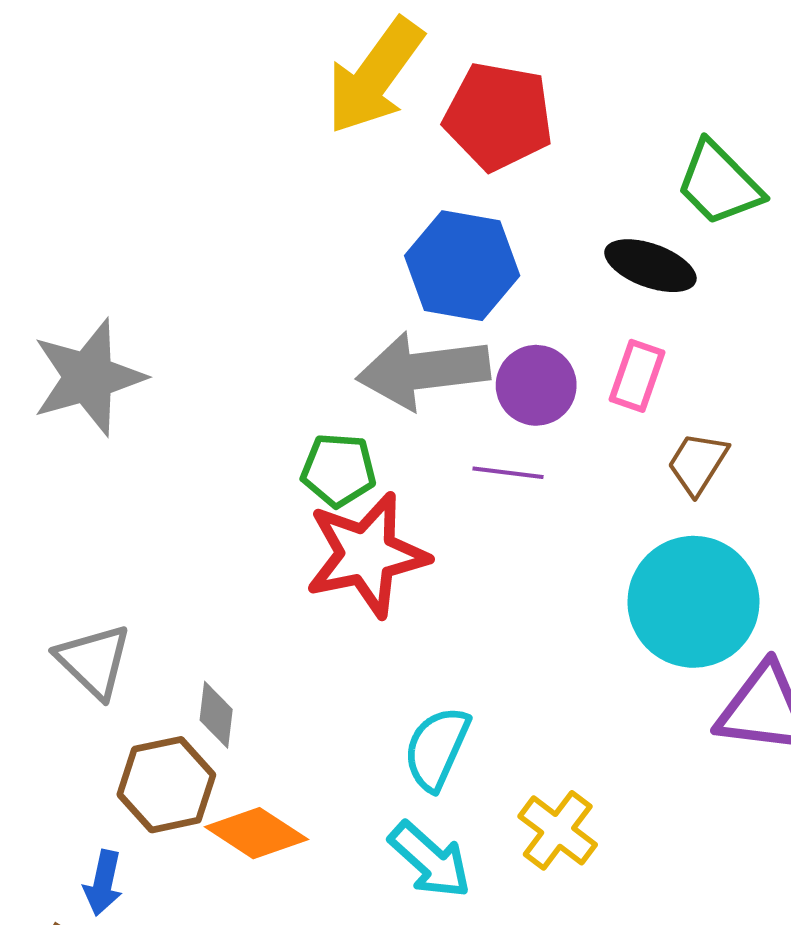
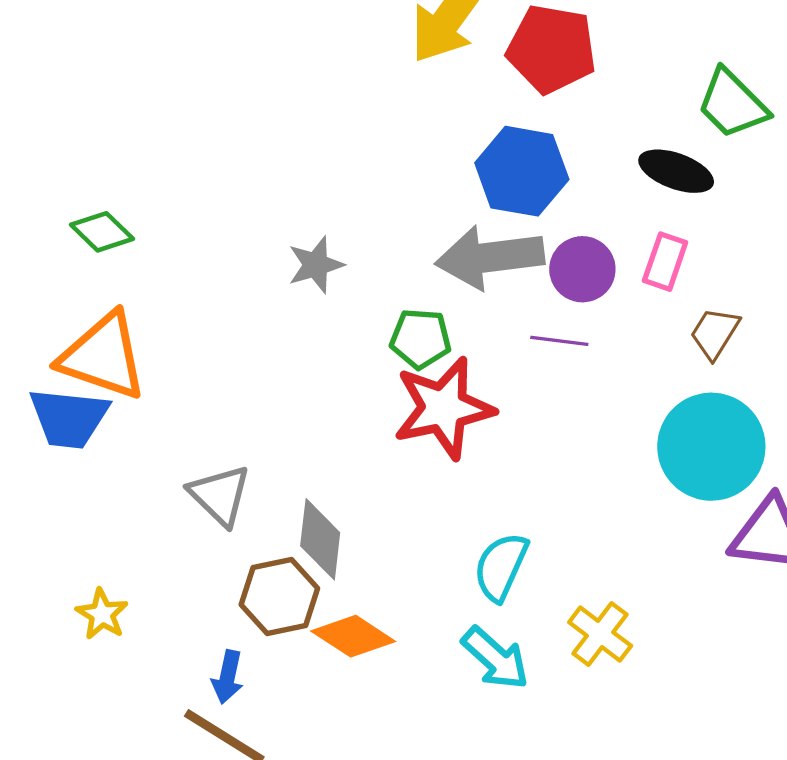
gray star: (88, 377) -> (316, 265), moved, size x0.6
gray diamond: (216, 715) -> (320, 539), size x1.5

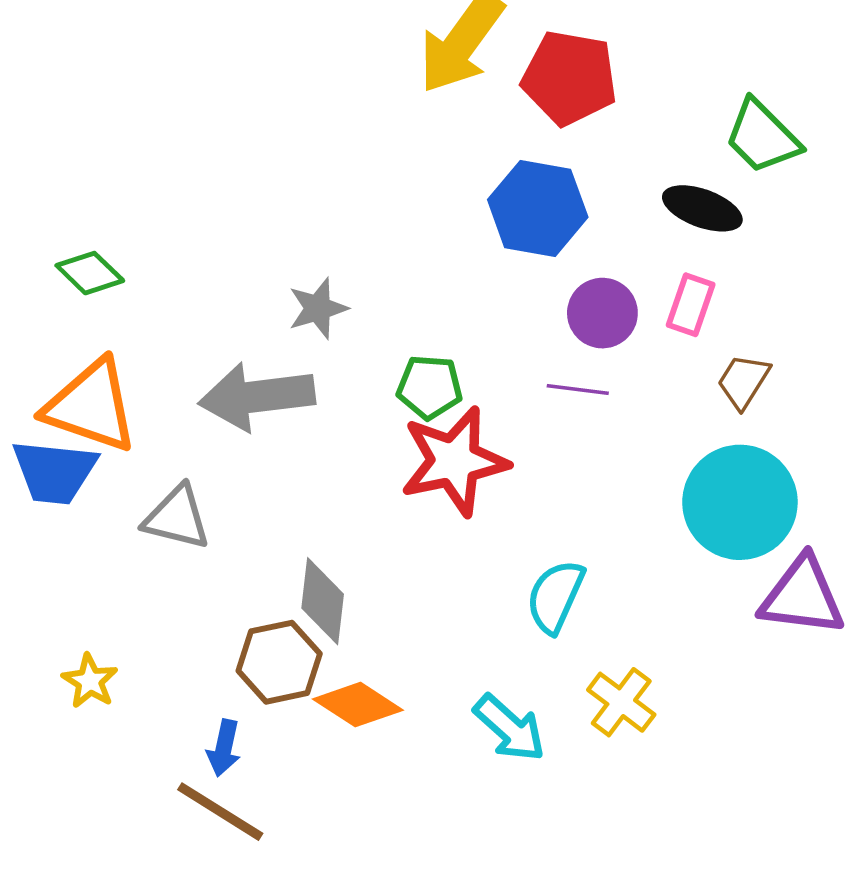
gray arrow: (490, 257) -> (257, 397), moved
gray triangle: (220, 495) -> (177, 518), moved, turned -30
cyan semicircle: (501, 567) -> (555, 596), moved

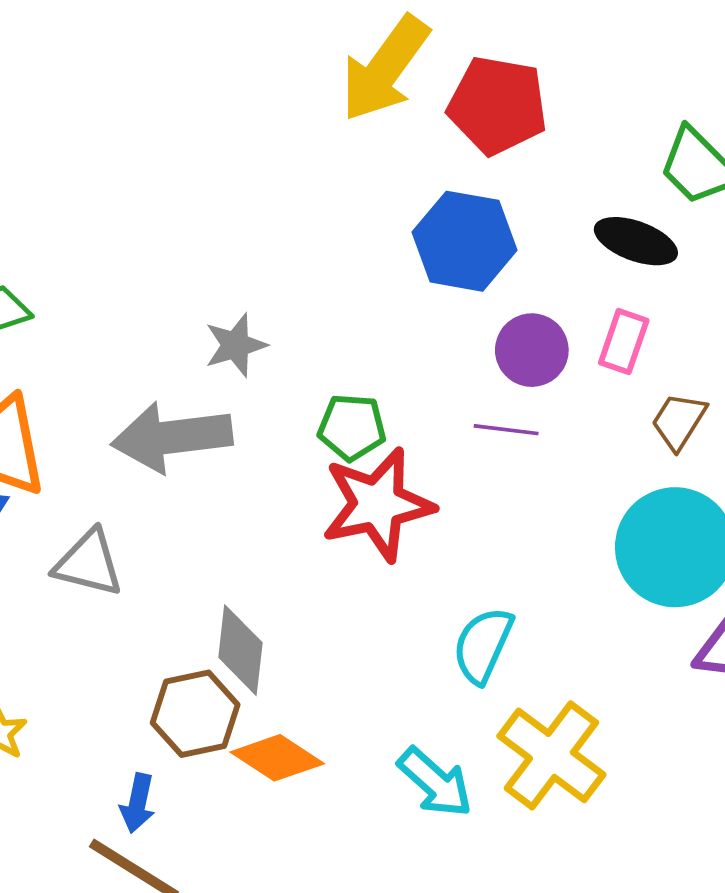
yellow cross: (621, 702) -> (551, 755), size x1.5

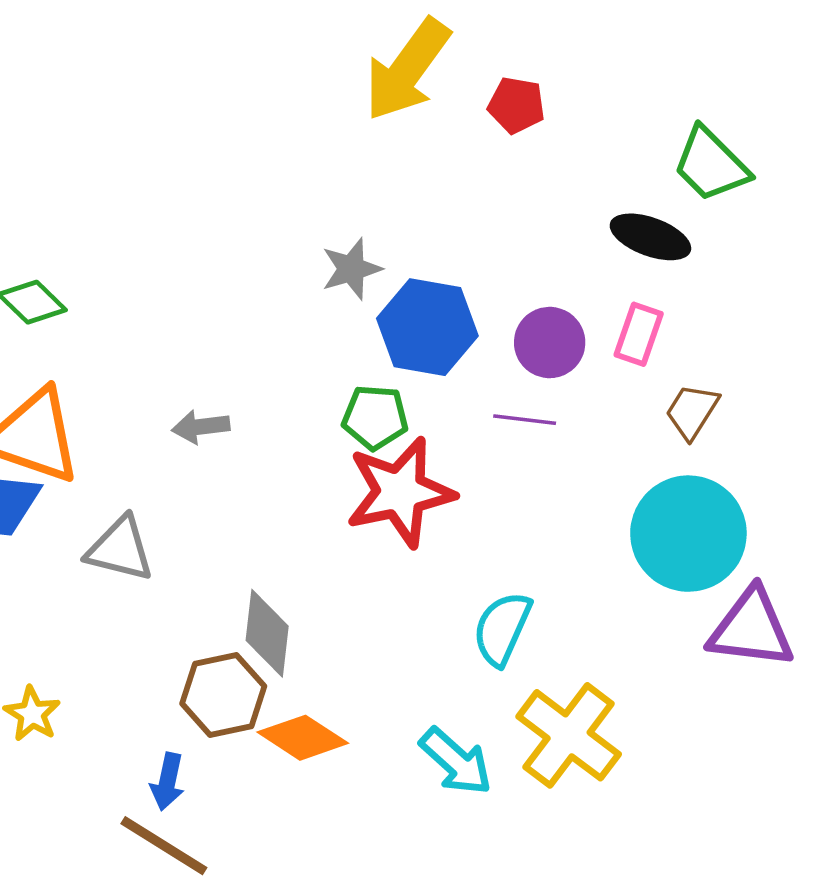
red pentagon: (498, 105) -> (516, 105), size x0.6
blue hexagon: (464, 241) -> (427, 327), moved
gray star: (236, 345) -> (351, 269), moved
gray arrow: (172, 437) -> (201, 427), size x0.5

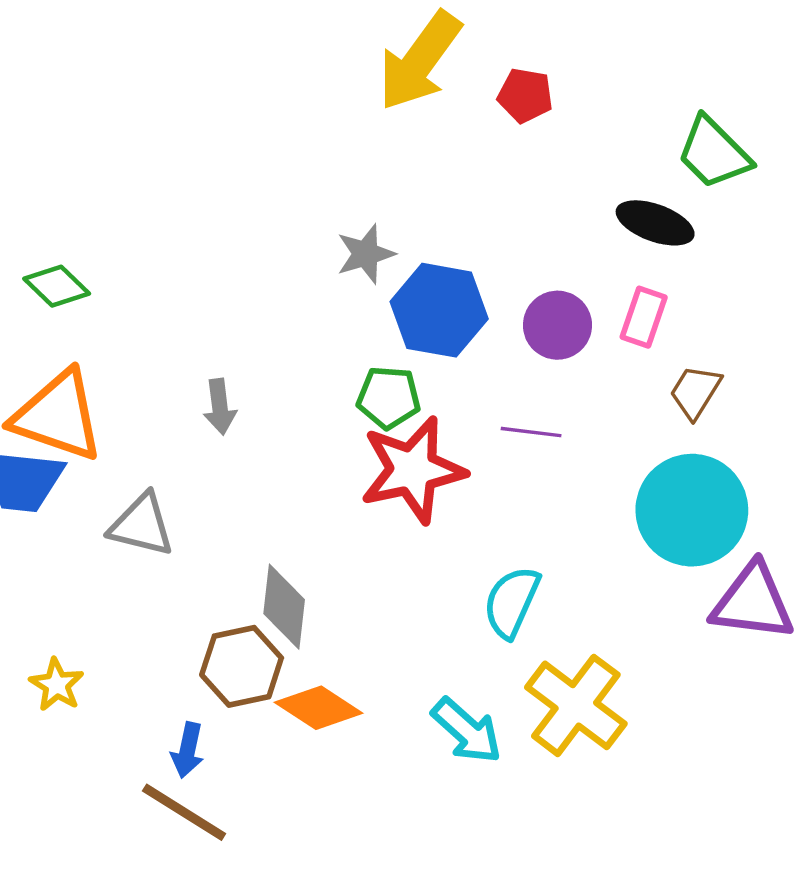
purple line: (525, 420) -> (531, 432), moved
gray arrow: (201, 427) -> (220, 407), turned -90

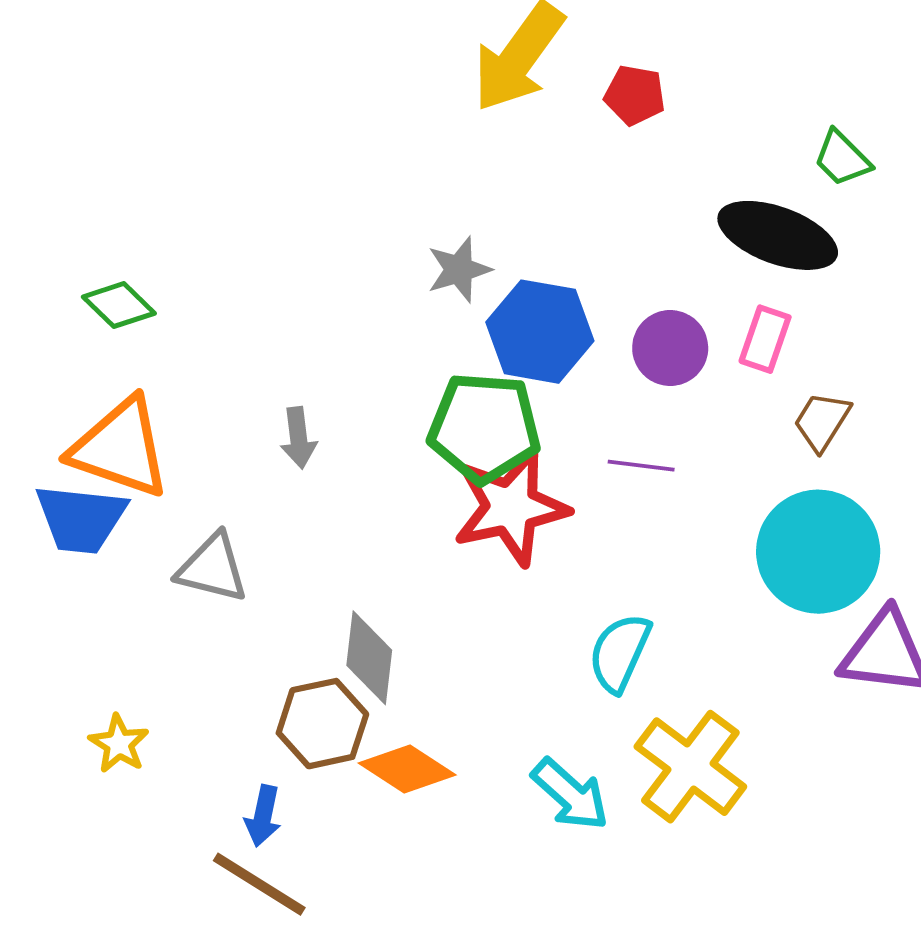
green trapezoid: (714, 153) -> (842, 158), size x0.7
black ellipse: (655, 223) -> (778, 235), size x1.4
green pentagon: (389, 398) -> (484, 428), size x1.6

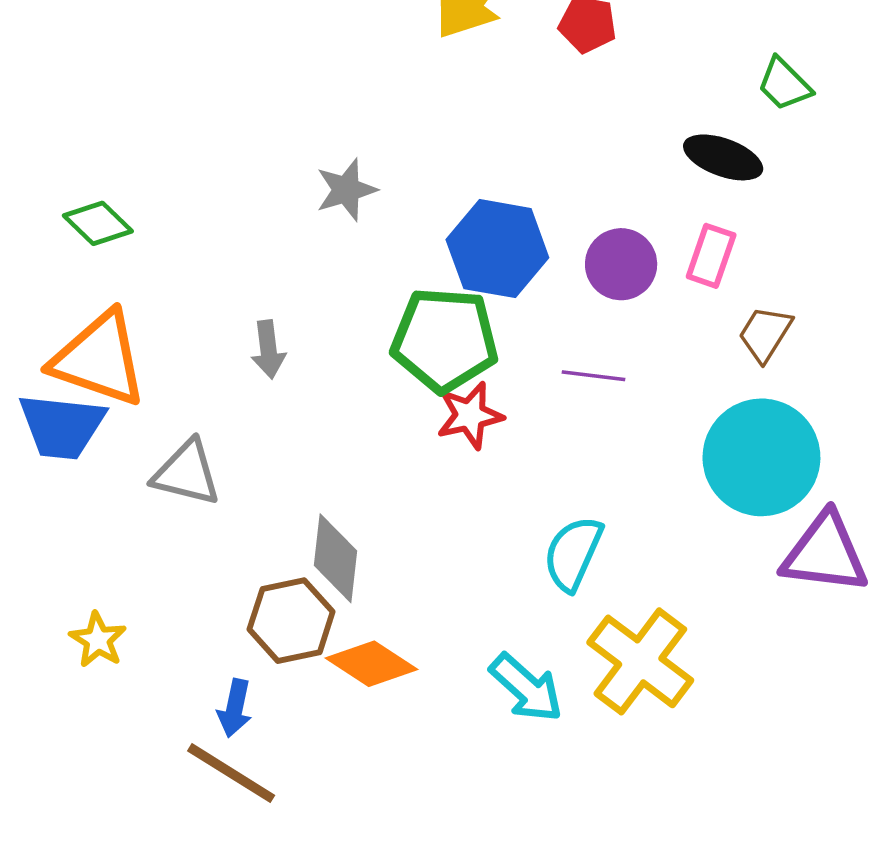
black ellipse: (778, 235) -> (723, 157), size x0.7
gray star: (459, 270) -> (346, 190), moved
red star: (511, 507) -> (470, 415), size x0.6

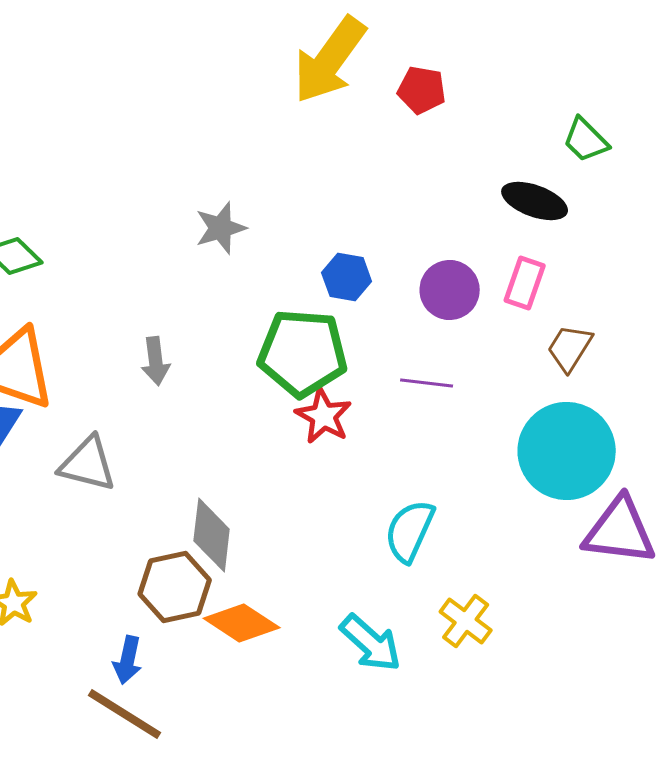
blue hexagon: (497, 249) -> (347, 277), size x0.6
red star: (470, 415) -> (324, 416), turned -30
yellow cross: (640, 661) -> (466, 621), size x0.6

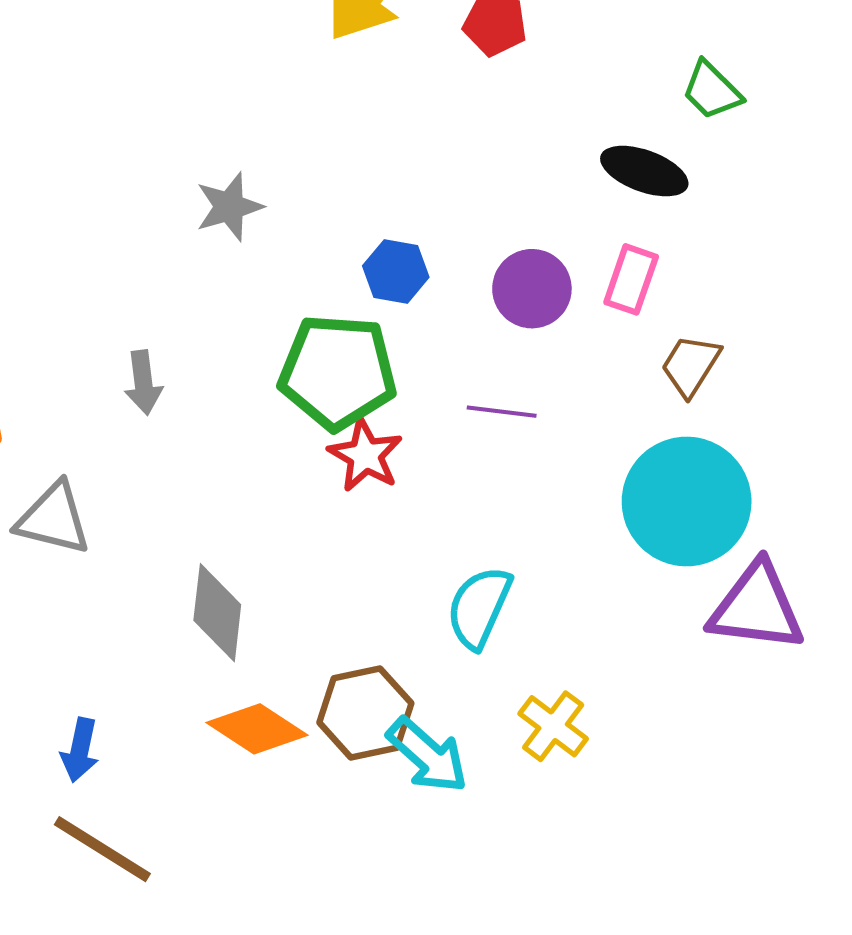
brown hexagon: (175, 587) -> (365, 713), moved
blue arrow: (128, 660) -> (80, 750), moved

